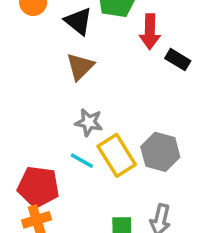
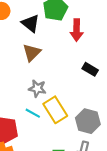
black rectangle: (178, 60) -> (90, 69), moved
gray hexagon: (160, 152) -> (88, 121), moved

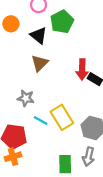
red arrow: (77, 30) -> (82, 70), moved
gray star: (37, 88) -> (26, 98), moved

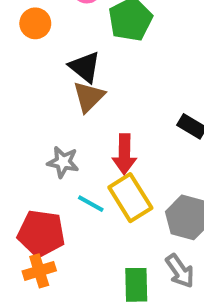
black triangle: (39, 36) -> (85, 67), moved
red arrow: (82, 70) -> (124, 154), moved
gray arrow: (88, 157) -> (180, 271), turned -48

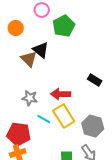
brown triangle: (89, 97) -> (29, 59), moved, turned -30
red arrow: (124, 154) -> (61, 94), turned 90

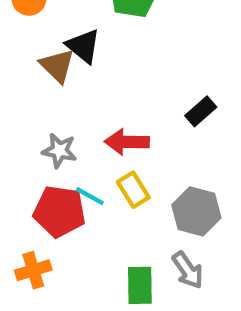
black rectangle: (95, 80) -> (201, 111), turned -72
yellow rectangle: (64, 116) -> (133, 190), size x0.7
red pentagon: (19, 134) -> (59, 211), moved

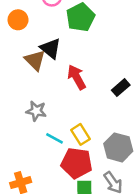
red arrow: (127, 142) -> (77, 77), moved, turned 60
red pentagon: (59, 211) -> (77, 163), moved

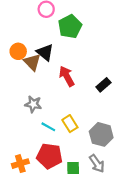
orange circle: (18, 20) -> (18, 51), moved
red pentagon: (77, 163) -> (49, 156), moved

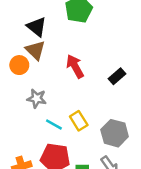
orange circle: (18, 51) -> (19, 65), moved
black triangle: (45, 52) -> (37, 27), moved

